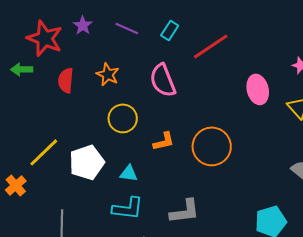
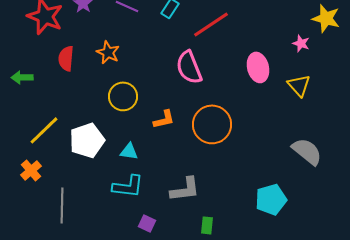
green arrow: (22, 69) -> (22, 77), moved
pink semicircle: (163, 80) -> (189, 67), moved
orange cross: (16, 185) -> (31, 170), moved

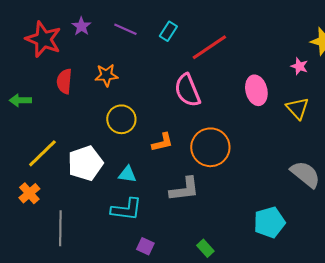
orange star: (108, 52) -> (106, 75), turned -30
gray L-shape: (185, 189) -> (184, 189), moved
green rectangle: (207, 225) -> (205, 248), turned -48

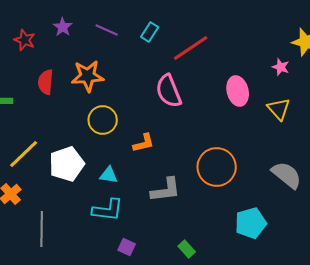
red star: (43, 39) -> (25, 40), size x0.6
orange star: (106, 75) -> (88, 76), size x1.4
orange circle: (210, 147) -> (217, 167), moved

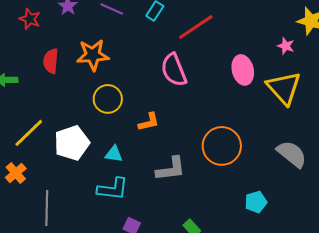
yellow triangle: (279, 109) -> (284, 88), size x1.5
cyan pentagon: (251, 223) -> (256, 202), size x0.7

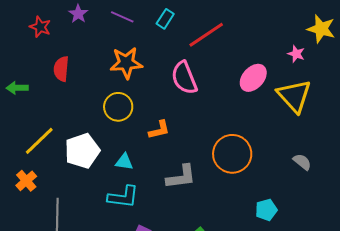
orange star: (93, 55) -> (126, 63), moved
pink ellipse: (243, 70) -> (253, 78), turned 56
gray semicircle: (292, 154) -> (302, 162), size x0.6

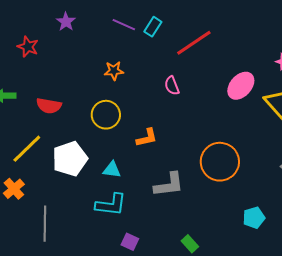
purple line: (122, 17) -> (124, 25), moved
red star: (40, 27) -> (28, 47), moved
orange star: (126, 63) -> (114, 71), size x0.6
red semicircle: (61, 69) -> (49, 106), moved, turned -85
pink semicircle: (184, 78) -> (172, 86), size x0.6

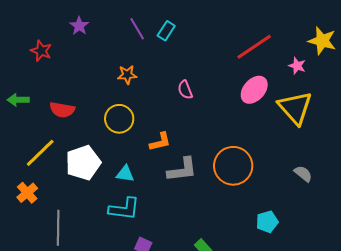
purple line: (124, 25) -> (137, 29), turned 35
red line: (194, 43) -> (254, 47), moved
gray L-shape: (169, 185) -> (182, 170), moved

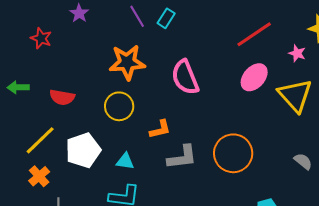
orange star: (127, 75) -> (127, 62), size x1.8
pink semicircle: (185, 90) -> (185, 77), size x1.8
orange cross: (27, 193) -> (39, 176), moved

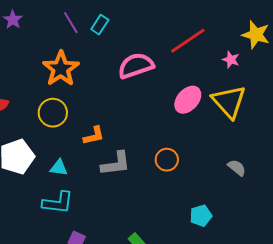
orange star: (127, 62) -> (61, 69), turned -30
pink semicircle: (185, 77) -> (136, 66), moved, turned 93
pink ellipse: (254, 77) -> (188, 100), moved
orange circle: (233, 153) -> (167, 160), size x0.6

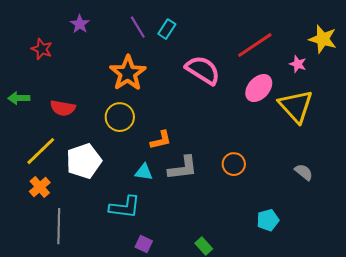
pink semicircle: (136, 66) -> (203, 70), turned 51
pink ellipse: (188, 100) -> (259, 88), moved
cyan triangle: (59, 168) -> (144, 172), moved

